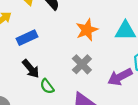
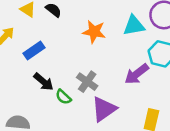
orange star: (87, 30) -> (94, 32), turned -30
gray cross: (82, 64) -> (87, 82), moved

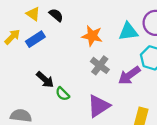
blue rectangle: (34, 51) -> (35, 39), moved
gray cross: (87, 82) -> (100, 65), moved

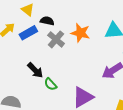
black semicircle: (56, 15) -> (47, 21), moved, turned -32
gray cross: (100, 65) -> (56, 39), moved

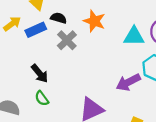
orange star: (80, 33) -> (94, 21), moved
green semicircle: (50, 84) -> (42, 98), moved

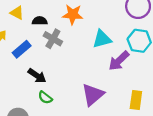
blue rectangle: (36, 30) -> (22, 49), moved
cyan triangle: (134, 36) -> (102, 39), moved

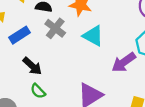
cyan triangle: (102, 39) -> (93, 36), moved, turned 36

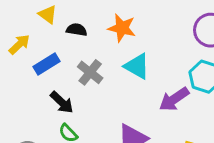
gray cross: (55, 28) -> (90, 72), moved

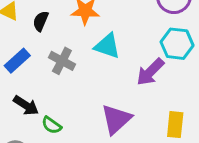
black semicircle: (77, 30) -> (41, 21), turned -66
black arrow: (62, 102) -> (26, 105), moved

